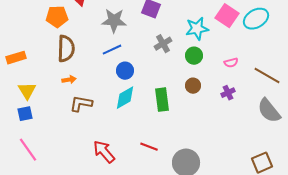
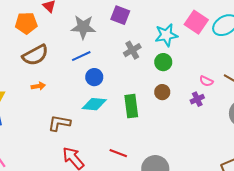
brown semicircle: (66, 49) -> (35, 55), turned 60
pink semicircle: (231, 63) -> (206, 81), moved, turned 40
cyan diamond: (125, 98) -> (94, 104), turned 35
brown L-shape: (81, 104) -> (59, 123), moved

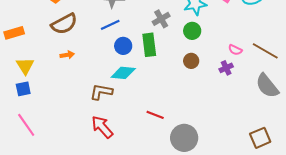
green rectangle: (131, 106) -> (149, 45), moved
brown L-shape: (59, 123) -> (101, 92), moved
red line: (118, 153) -> (155, 115), moved

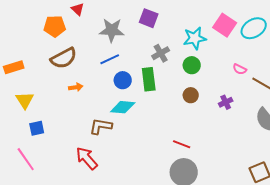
pink semicircle: (235, 50) -> (240, 69), moved
orange arrow: (67, 55) -> (76, 87), moved
blue square: (23, 89) -> (37, 128), moved
red line: (155, 115) -> (182, 144), moved
red arrow: (102, 127) -> (87, 158), moved

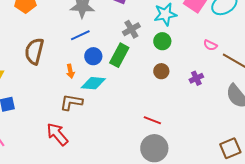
brown semicircle: (64, 58) -> (34, 51), moved, turned 132
green rectangle: (149, 79) -> (119, 55), turned 35
orange arrow: (76, 87) -> (70, 71), moved, turned 88

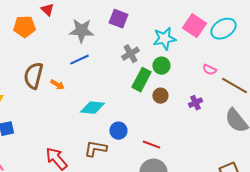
green rectangle: (119, 55) -> (141, 80), moved
blue circle: (93, 56) -> (118, 131), moved
orange arrow: (70, 71) -> (57, 85), moved, turned -48
brown L-shape: (71, 102) -> (95, 149), moved

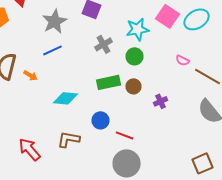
gray star: (81, 31) -> (54, 21), turned -30
green rectangle: (141, 80) -> (108, 82), moved, turned 50
purple cross: (195, 103) -> (160, 101), moved
blue circle: (118, 131) -> (100, 120), moved

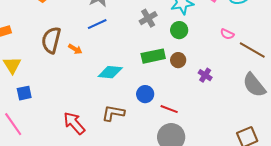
purple cross: (160, 101) -> (205, 75), turned -32

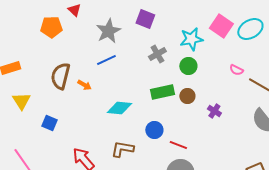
blue square: (24, 93) -> (49, 123), moved, turned 35

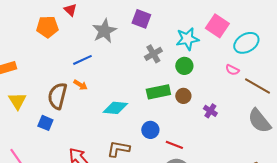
cyan ellipse: (250, 29) -> (246, 43), moved
blue line: (106, 60) -> (82, 60), moved
brown semicircle: (60, 76) -> (57, 96), moved

